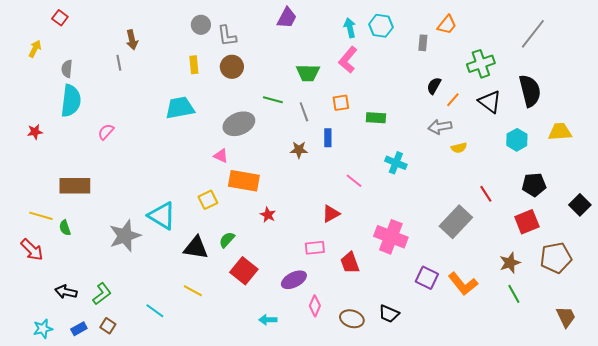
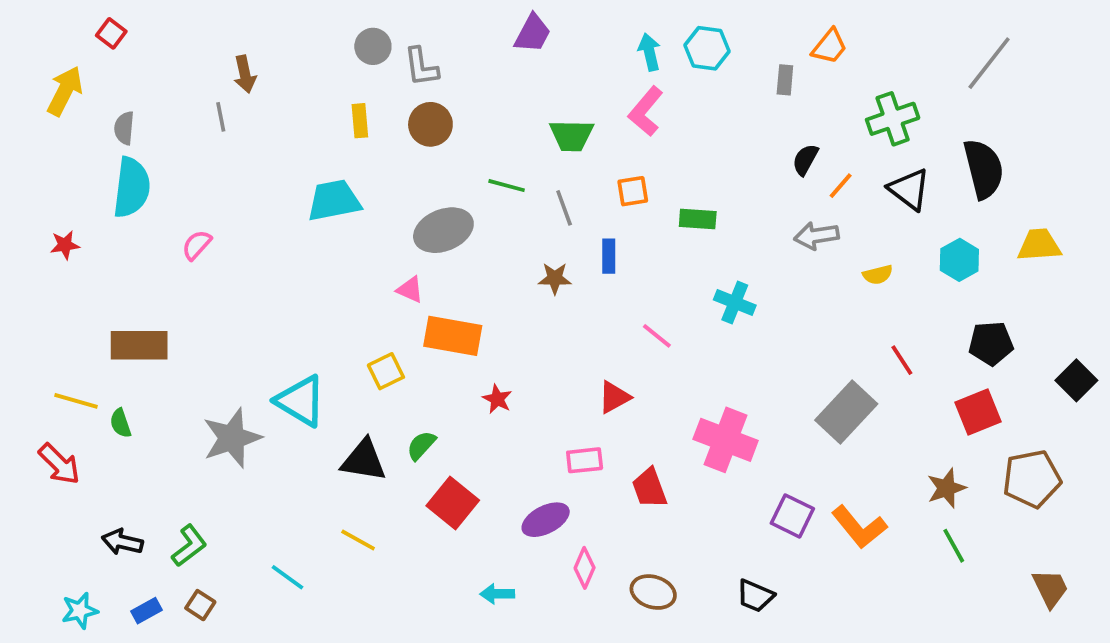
yellow arrow: (35, 49) -> (65, 91), size x1.5
yellow semicircle: (459, 148) -> (878, 275), moved
black trapezoid: (389, 314) -> (755, 596), moved

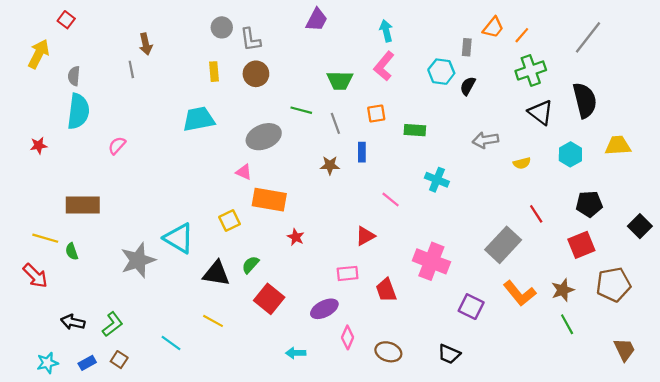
cyan hexagon: (707, 48) -> (441, 72), moved
black semicircle: (805, 160) -> (468, 86), moved
orange line: (841, 186) -> (522, 35), moved
orange L-shape: (859, 527) -> (520, 293), moved

